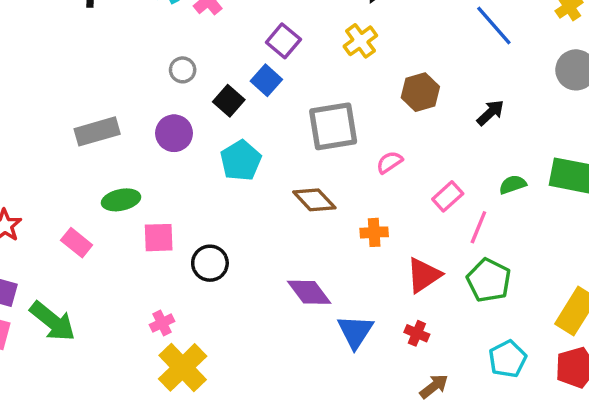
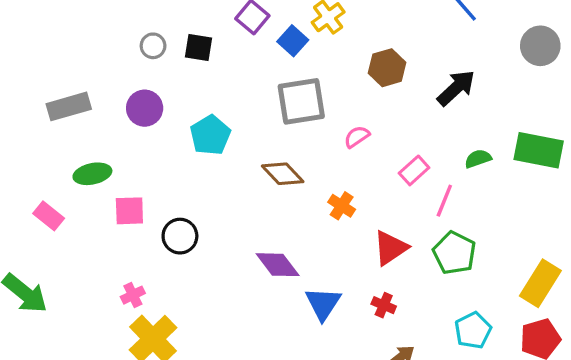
blue square: (266, 80) -> (293, 41), moved
black square: (229, 101) -> (198, 48), moved, turned -32
black arrow: (490, 113) -> (456, 88), size x1.4
orange cross: (374, 232) -> (342, 206), turned 36

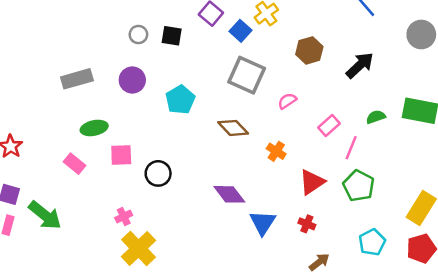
gray square: (301, 101) -> (247, 75), turned 33
pink rectangle: (49, 216) -> (74, 164), moved

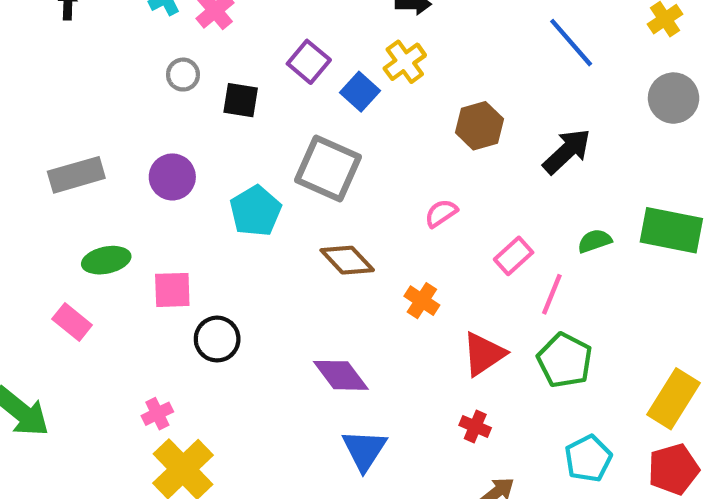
gray circle: (138, 34) -> (183, 75), moved
gray square: (247, 75) -> (328, 168), moved
pink square: (121, 155) -> (172, 290), moved
blue triangle: (263, 223) -> (364, 450), moved

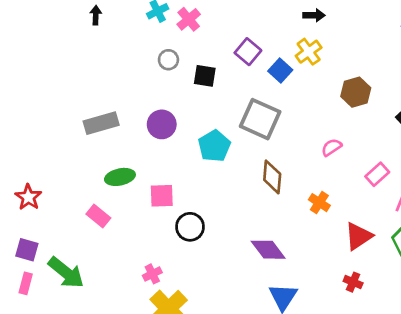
brown diamond: (347, 260) -> (272, 177), turned 48

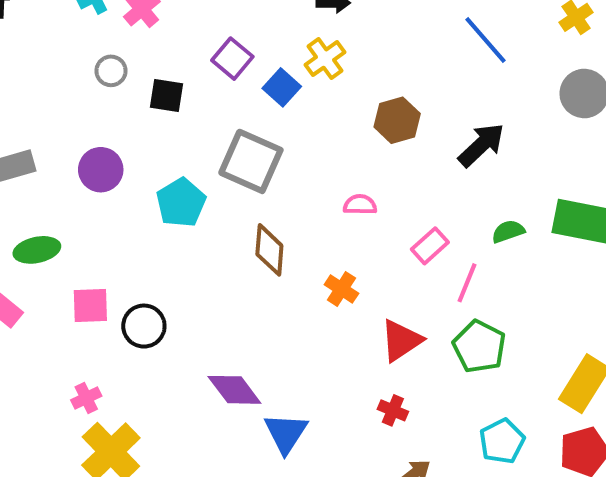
pink semicircle: (331, 147) -> (360, 205), turned 35
pink square: (162, 196) -> (90, 305), moved
purple diamond: (268, 250) -> (234, 390), moved

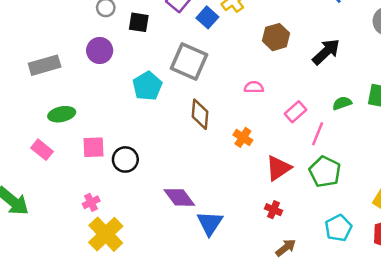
purple circle: (101, 170) -> (100, 50), moved

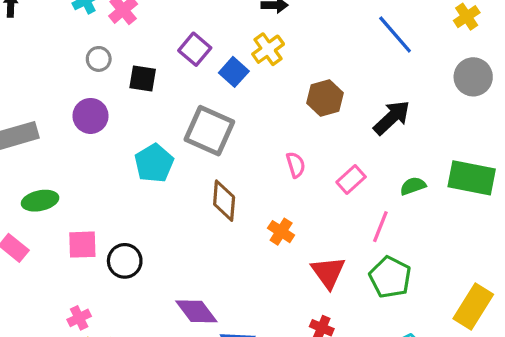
pink semicircle: (254, 87) -> (296, 165), turned 72
pink rectangle: (296, 112) -> (351, 179), moved
red triangle: (278, 168) -> (328, 272), turned -32

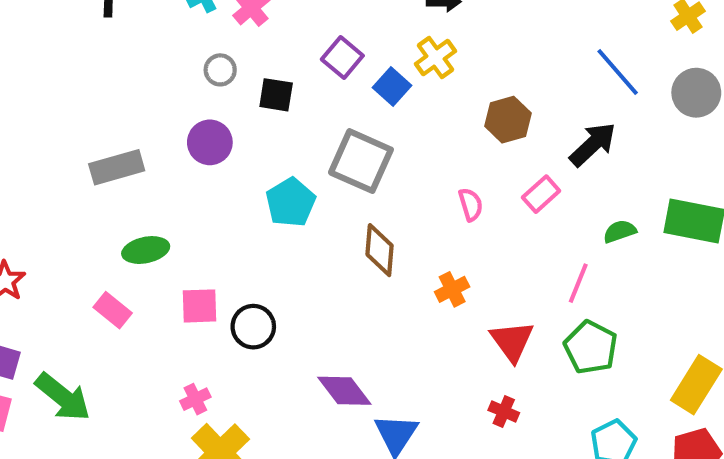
blue line: (395, 35) -> (618, 72), moved
pink rectangle: (351, 179) -> (541, 194), moved
orange cross: (281, 232) -> (452, 289), turned 30

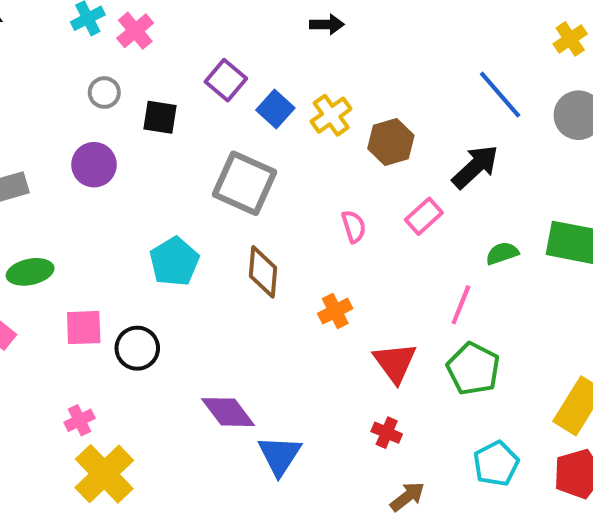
yellow cross: (435, 58) -> (331, 115), moved
cyan pentagon: (291, 202) -> (174, 262), moved

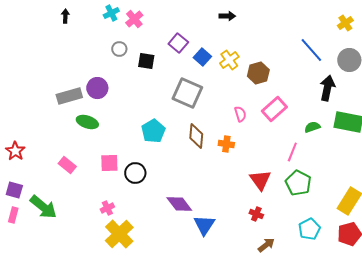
purple circle: (94, 165) -> (97, 88), moved
black arrow: (475, 167) -> (327, 88), moved, turned -35
pink rectangle: (424, 216) -> (274, 109), size x1.4
green ellipse: (30, 272) -> (87, 122), moved, turned 30
orange cross: (335, 311) -> (226, 144), moved, turned 35

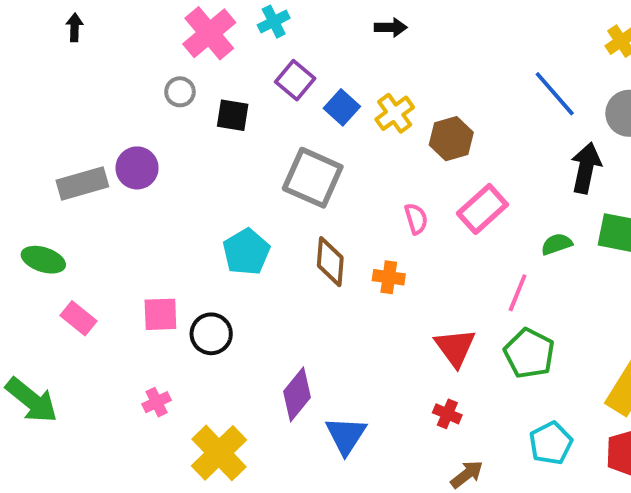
cyan cross: (111, 13) -> (274, 22), moved
pink cross: (134, 19) -> (209, 33), size x1.5
green ellipse: (87, 122) -> (43, 260), moved
purple diamond: (179, 204) -> (297, 394), turned 76
yellow cross: (119, 234) -> (219, 453), moved

